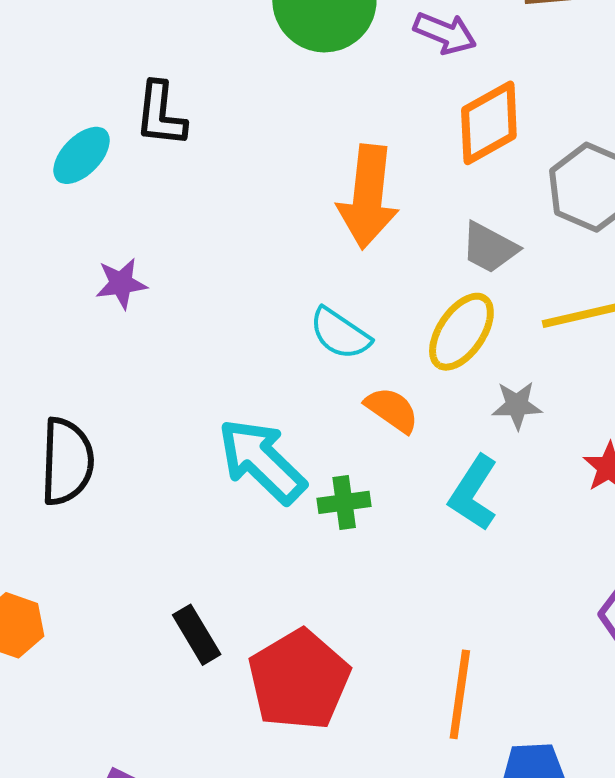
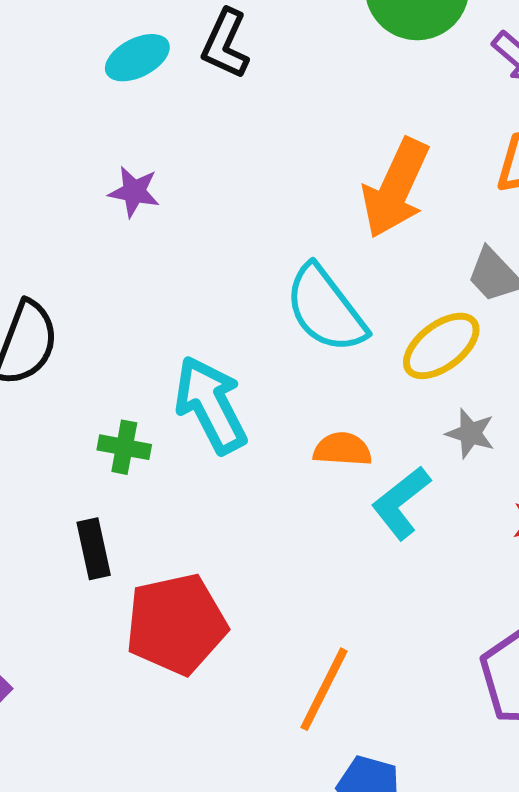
cyan semicircle: (340, 334) -> (325, 309), size x1.5
orange semicircle: (392, 410) -> (342, 449), moved, turned -50
green cross: (344, 502) -> (124, 447), moved

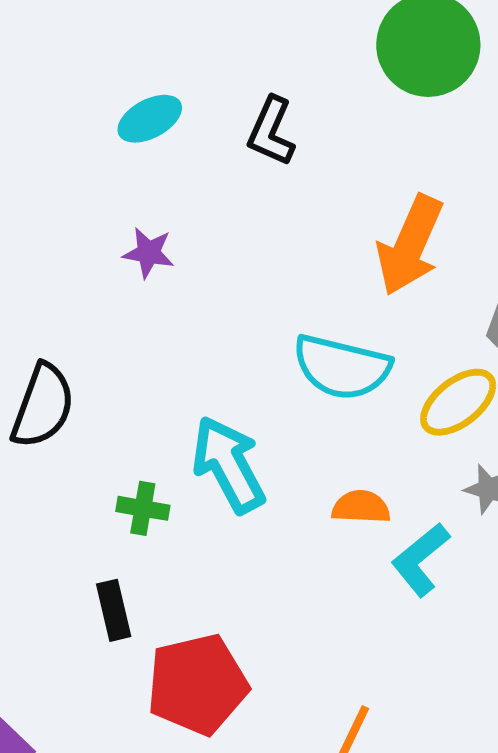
black L-shape: (225, 44) -> (271, 131), moved
cyan semicircle: (325, 309) -> (342, 367), turned -38

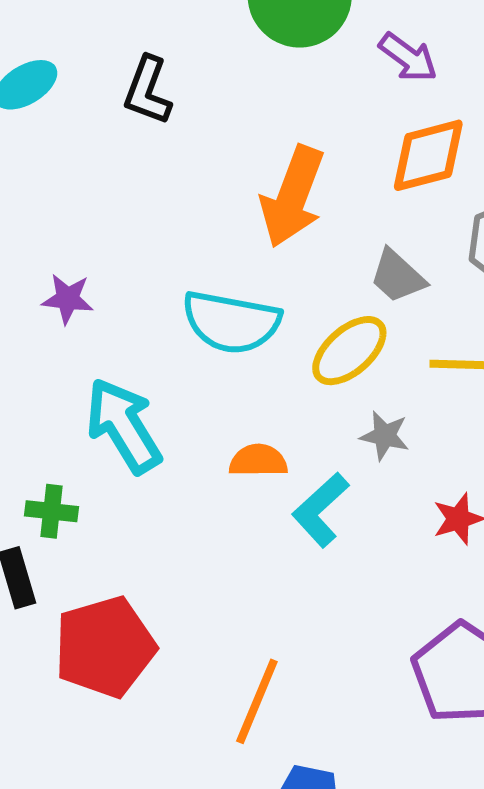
purple star: (149, 253) -> (68, 299), moved
green cross: (143, 508) -> (52, 511), moved

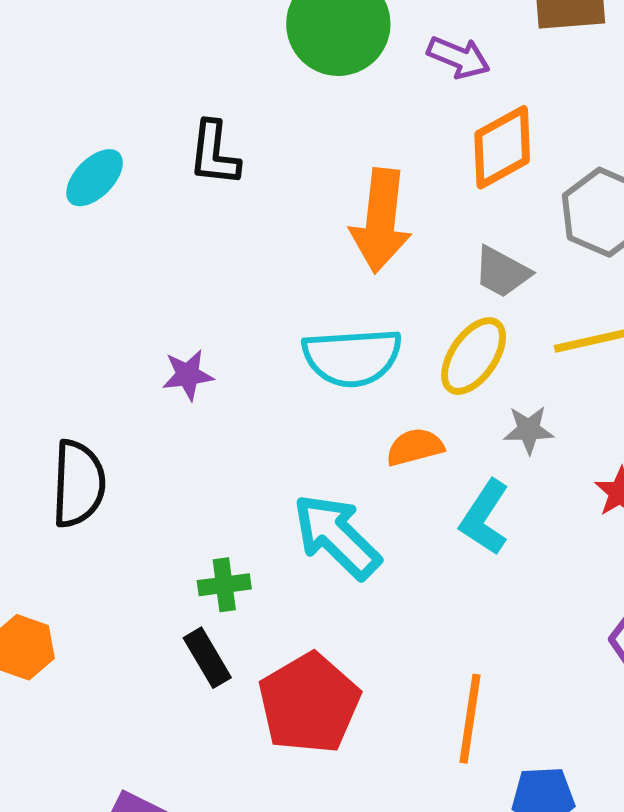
cyan arrow: (124, 426) -> (337, 536), moved
orange semicircle: (258, 461) -> (415, 447), moved

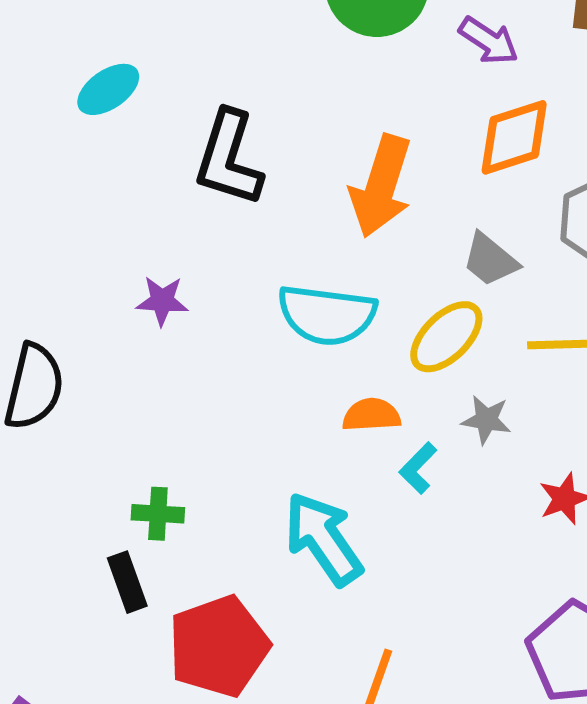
black L-shape: (214, 153) -> (229, 158), moved, size x1.4
cyan L-shape: (485, 517) -> (418, 468), moved, size x0.7
cyan arrow: (337, 536) -> (323, 539), moved

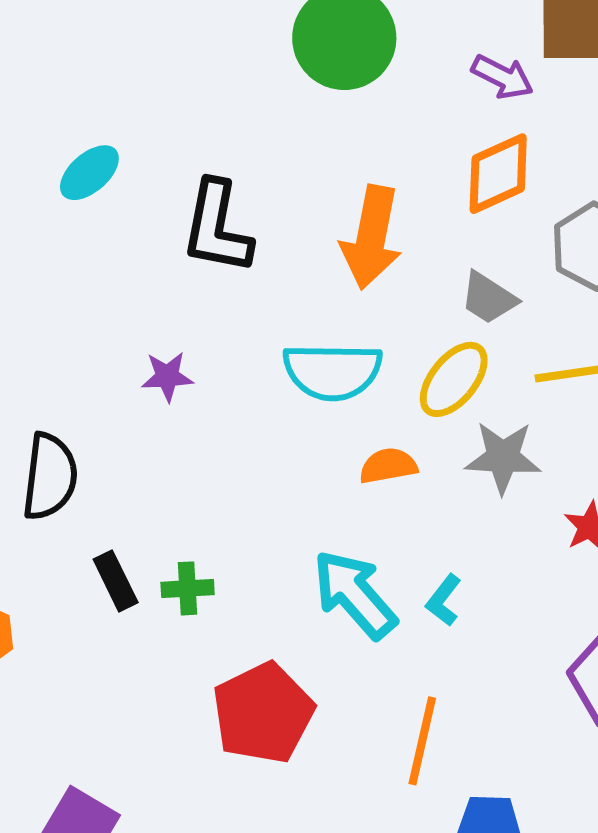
purple arrow: (489, 41) -> (502, 77), moved
gray star: (486, 420) -> (503, 457), size x1.5
cyan L-shape: (418, 468) -> (444, 600), moved
black rectangle: (127, 582) -> (116, 581), moved

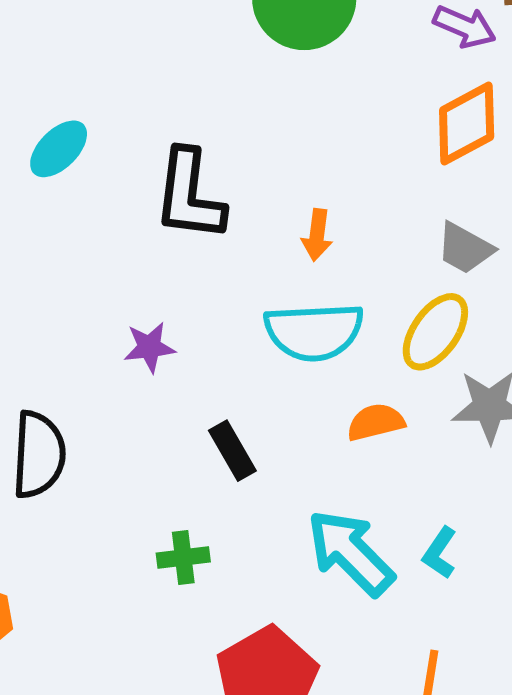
orange arrow: (371, 237) -> (317, 235), moved, size x0.5
black rectangle: (116, 581) -> (232, 451), moved

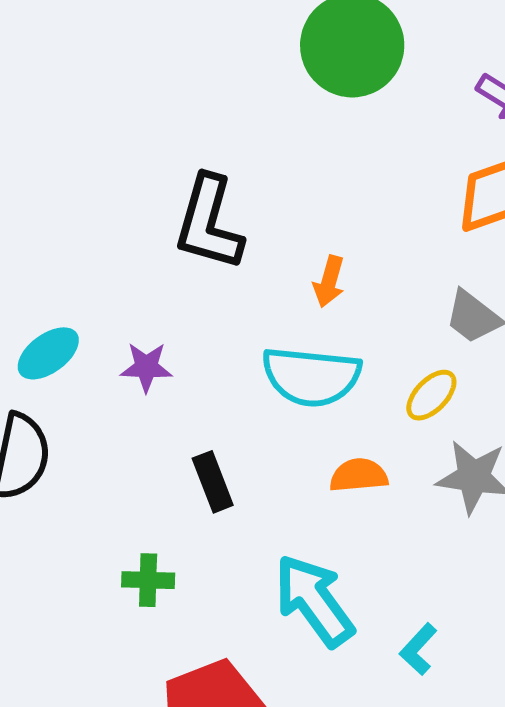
cyan ellipse: (59, 149) -> (48, 353), moved
yellow ellipse: (435, 332) -> (431, 395), size x0.7
cyan L-shape: (440, 553) -> (418, 649), moved

